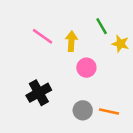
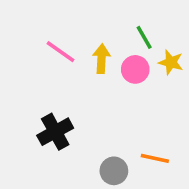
pink circle: (86, 68) -> (135, 69), moved
gray circle: (83, 110) -> (114, 171), moved

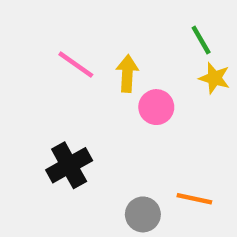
green line: (144, 37) -> (201, 40), moved
pink circle: (135, 69) -> (156, 107), moved

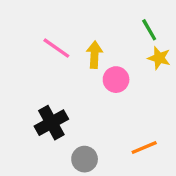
orange line: (194, 199) -> (144, 147), turned -35
gray circle: (143, 214) -> (85, 159), moved

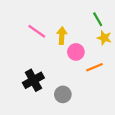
orange line: (144, 147) -> (94, 67), moved
gray circle: (85, 159) -> (63, 94), moved

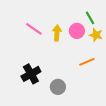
pink circle: (76, 52) -> (77, 31), moved

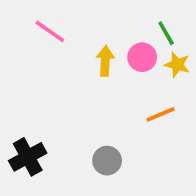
pink line: (34, 29) -> (50, 31), moved
black cross: (31, 74) -> (28, 157), moved

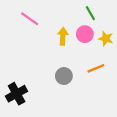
green line: (166, 33) -> (90, 13), moved
gray circle: (107, 161) -> (64, 76), moved

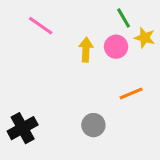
yellow star: (106, 39) -> (145, 38), moved
gray circle: (64, 76) -> (93, 125), moved

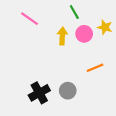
green line: (124, 18) -> (74, 12), moved
black cross: (23, 128) -> (39, 93), moved

